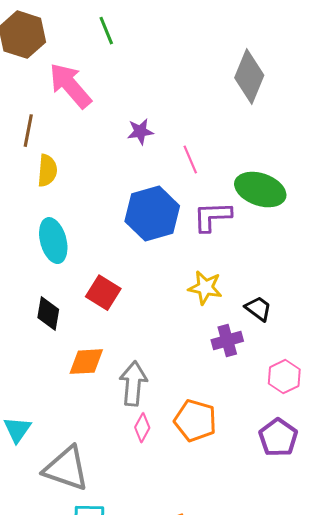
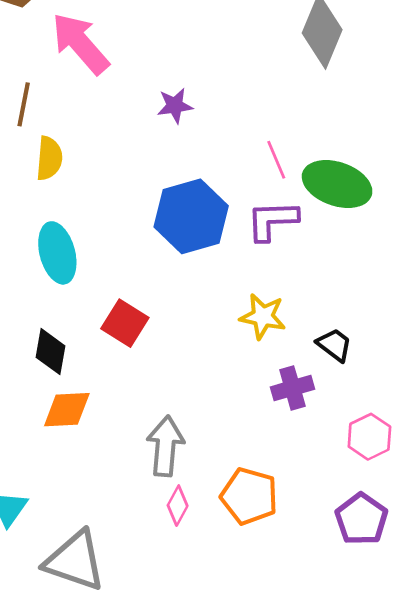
pink line: (190, 160) -> (276, 160), moved
orange diamond: (86, 362) -> (67, 410), moved

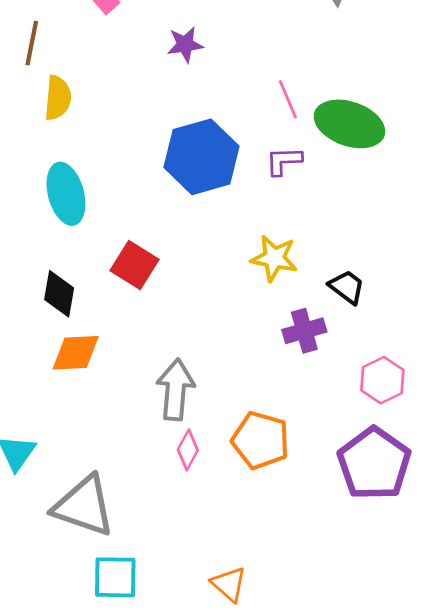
purple L-shape: (272, 220) -> (284, 161), size x0.7
purple pentagon: (361, 519) -> (374, 464), size x1.4

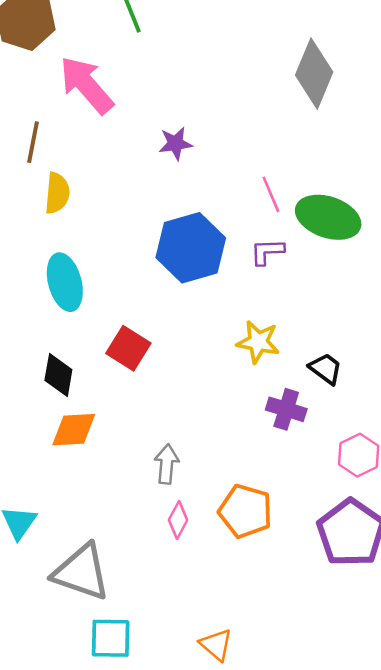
purple cross: (304, 331) -> (286, 409), turned 33
gray arrow: (176, 390) -> (167, 464), size x0.7

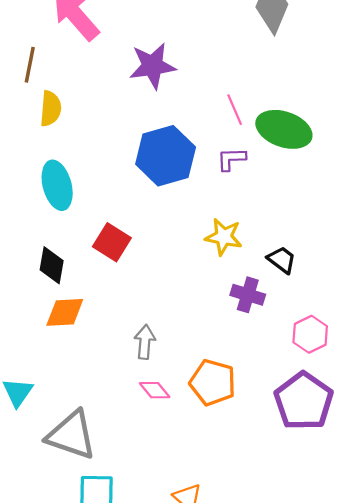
purple star: (175, 143) -> (152, 66), size x1.6
pink diamond: (178, 520) -> (155, 390), turned -68

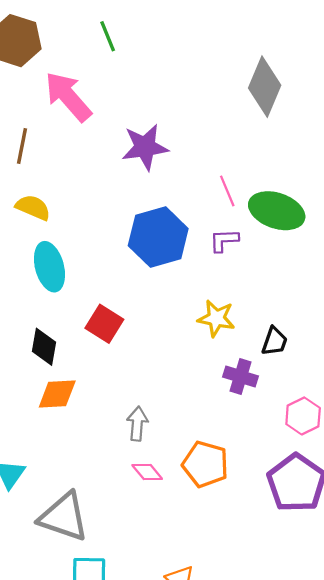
yellow semicircle: (51, 109) -> (33, 207), moved, turned -72
black trapezoid: (282, 260) -> (274, 341), turned 72

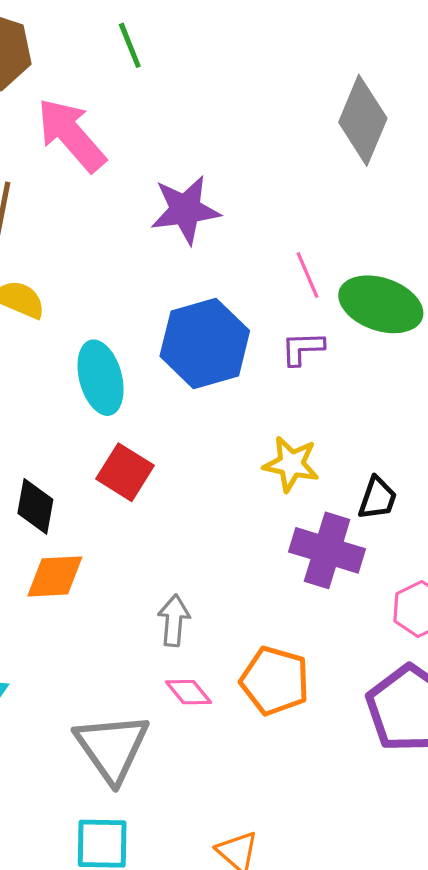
cyan ellipse: (49, 267) -> (101, 378), moved
purple cross: (240, 376) -> (327, 550), size x1.4
gray triangle: (64, 517) -> (112, 748), moved, turned 36

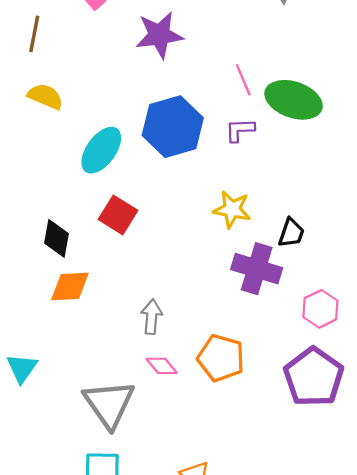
cyan ellipse: (101, 378) -> (101, 150), turned 51

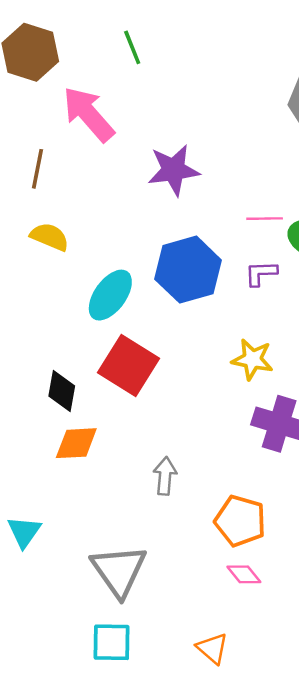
pink line: (243, 80) -> (265, 219), turned -68
red square: (118, 215) -> (129, 365), size x1.4
pink diamond: (162, 366) -> (244, 574), moved

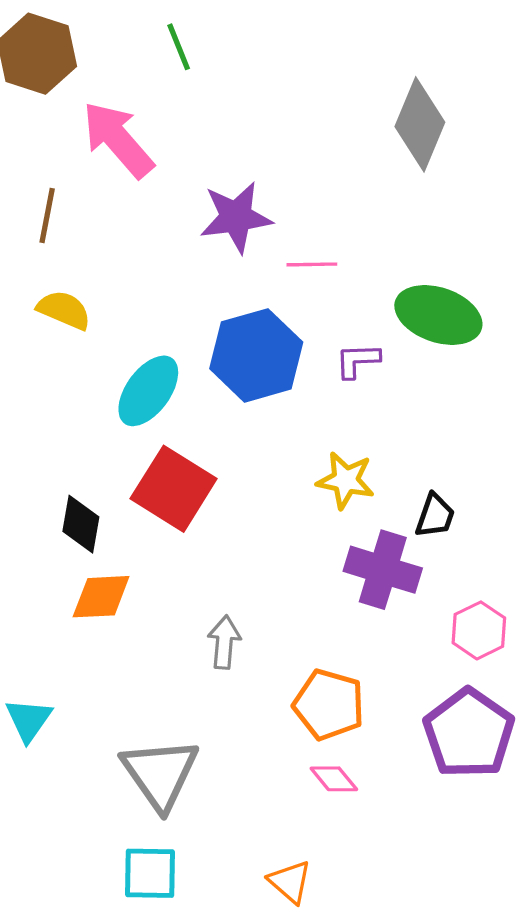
pink line: (265, 219) -> (312, 264), moved

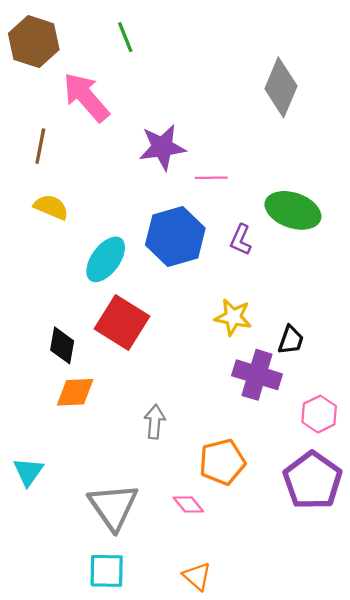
purple L-shape: (357, 361) -> (241, 240), turned -64
orange pentagon: (329, 705) -> (222, 462), turned -30
pink diamond: (334, 779) -> (188, 504), moved

